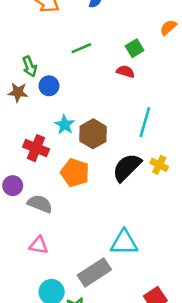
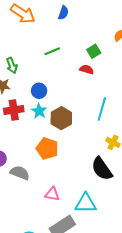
blue circle: (49, 86) -> (39, 91), moved
red cross: (36, 148) -> (14, 110), moved, turned -30
black semicircle: (127, 167) -> (102, 169), moved, turned -80
pink triangle: (39, 245) -> (52, 194), moved

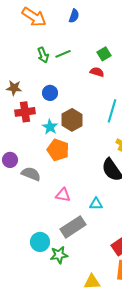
green arrow: (12, 65) -> (43, 55), moved
cyan star: (39, 111) -> (50, 127), moved
cyan triangle: (86, 203) -> (96, 204), size x0.6

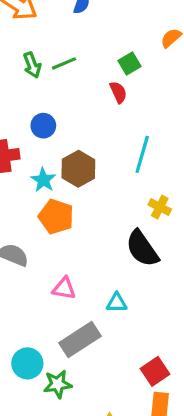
red semicircle: (97, 72) -> (118, 92), turned 48

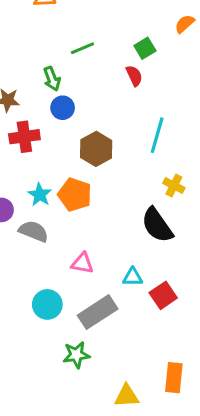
green arrow: (32, 65) -> (52, 79), moved
cyan star: (43, 180) -> (40, 195), moved
cyan circle: (27, 363) -> (47, 304), moved
red square: (155, 371) -> (163, 295), moved

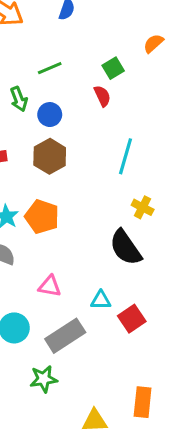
blue circle: (63, 108) -> (50, 115), moved
brown hexagon: (96, 149) -> (50, 156), moved

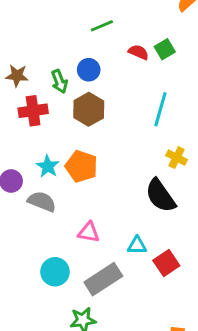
green line: (50, 68) -> (102, 26), moved
green square: (113, 68) -> (165, 49), moved
red semicircle: (102, 96) -> (138, 52), turned -42
green arrow: (19, 99) -> (59, 81), moved

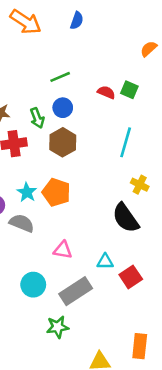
green line: (102, 26) -> (60, 77), moved
green square: (165, 49) -> (129, 90), turned -36

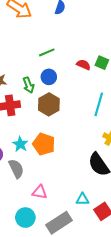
gray semicircle: (22, 223) -> (16, 169), turned 42
pink triangle: (63, 250) -> (40, 192), moved

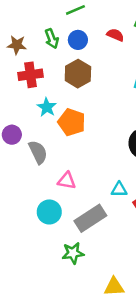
red semicircle: (83, 65) -> (115, 35), moved
green arrow: (28, 85) -> (52, 39), moved
cyan star: (20, 144) -> (47, 107), moved

